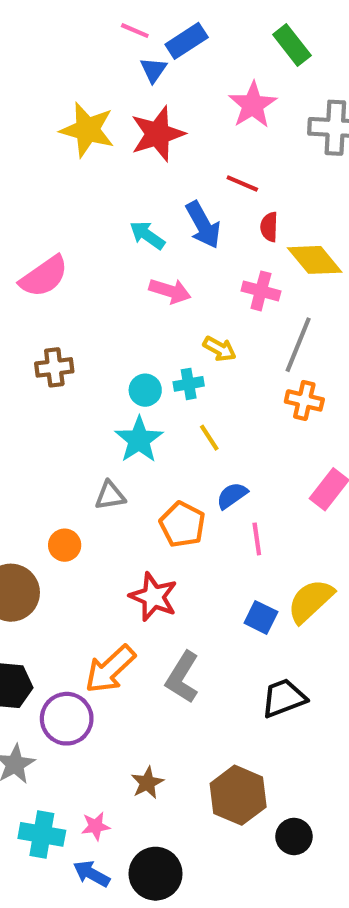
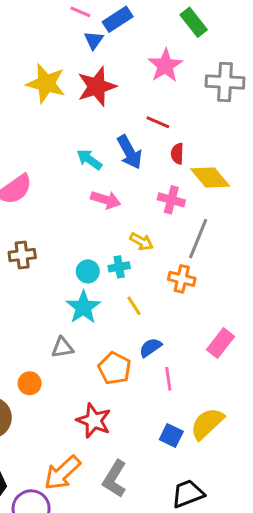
orange cross: (304, 400) -> (182, 279), moved

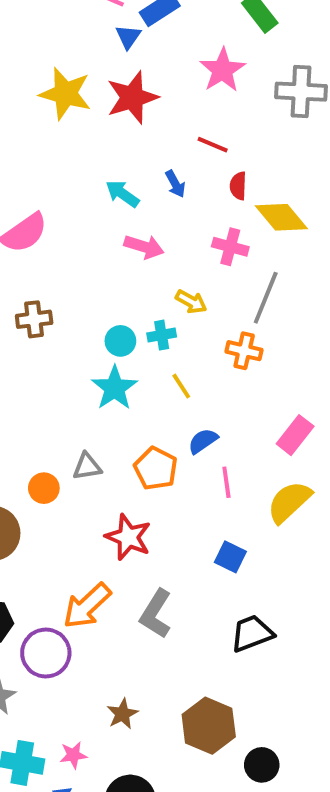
blue arrow: (130, 152) -> (175, 184), size x0.6
gray triangle: (62, 347) -> (87, 467), moved
yellow semicircle: (207, 424) -> (289, 502), moved

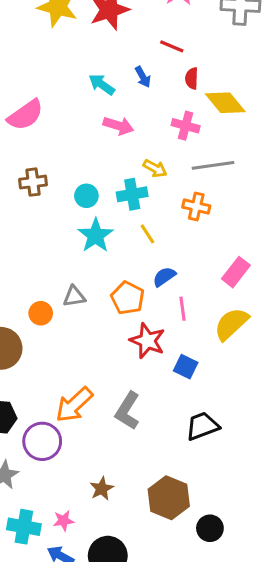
gray line: (266, 298) -> (213, 165), turned 60
cyan cross: (162, 335) -> (132, 194), size x1.4
cyan circle: (120, 341) -> (86, 196), moved
red star: (128, 537) -> (147, 341), moved

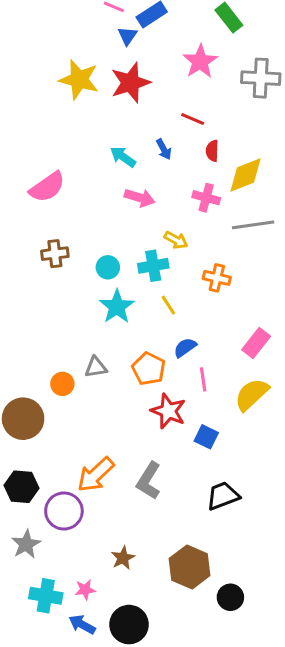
yellow diamond: (225, 103) -> (246, 175), turned -72
gray line: (213, 165) -> (253, 225), moved

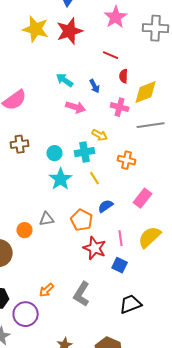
blue arrow: (164, 149) -> (95, 86), moved
pink rectangle: (256, 343) -> (143, 198), moved
pink line: (203, 379) -> (121, 238), moved
orange arrow: (96, 475) -> (47, 290), size x0.6

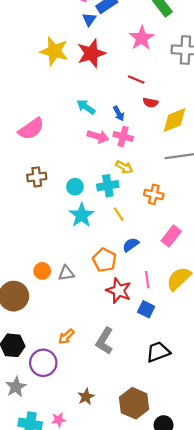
red semicircle: (124, 76) -> (150, 103), turned -80
pink cross: (120, 107) -> (123, 136), moved
gray triangle: (47, 219) -> (66, 273), moved

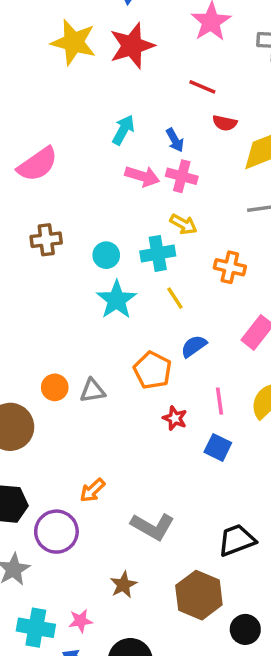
cyan arrow: (86, 107) -> (123, 130), turned 84
red star: (119, 291) -> (175, 418), size x0.6
gray L-shape: (104, 341) -> (153, 526), moved, turned -92
black trapezoid: (158, 352) -> (237, 540), moved

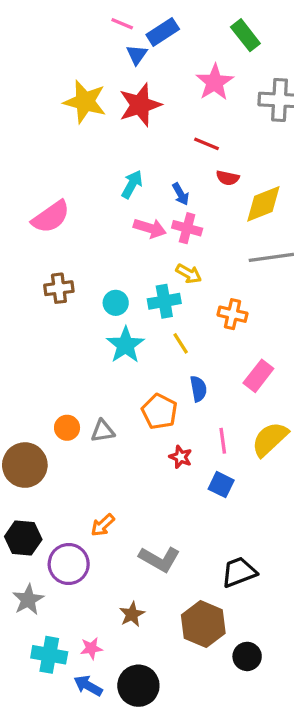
blue semicircle: (194, 346) -> (198, 389), turned 115

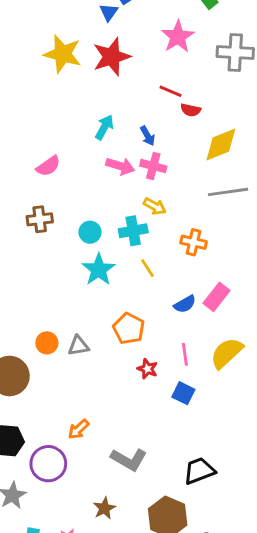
red semicircle: (228, 178) -> (191, 110), moved
pink semicircle: (51, 217) -> (48, 166), moved, size x0.7
blue semicircle: (198, 389) -> (185, 304), moved, turned 70

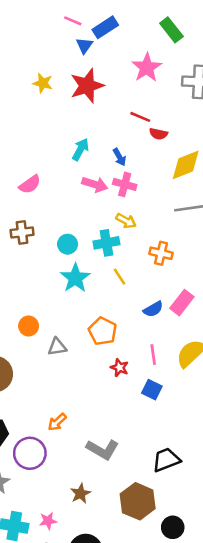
yellow star: (63, 54) -> (43, 83), size x0.6
orange circle: (47, 343) -> (29, 326), moved

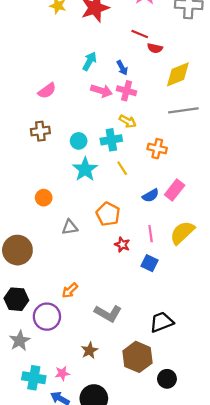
orange circle: (29, 326) -> (44, 198), moved

